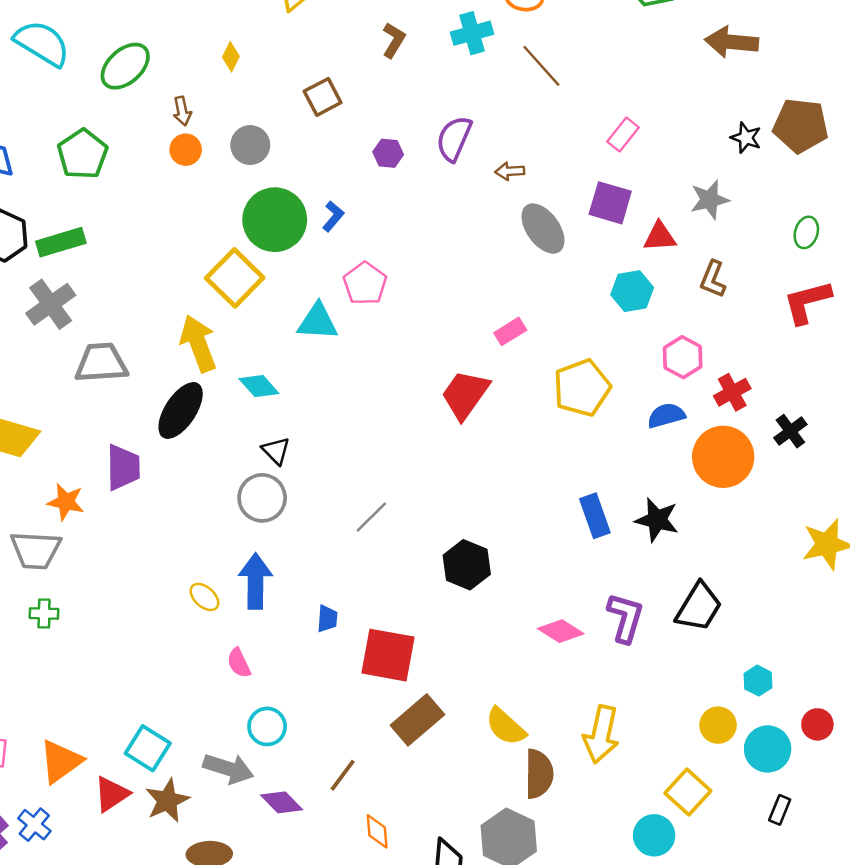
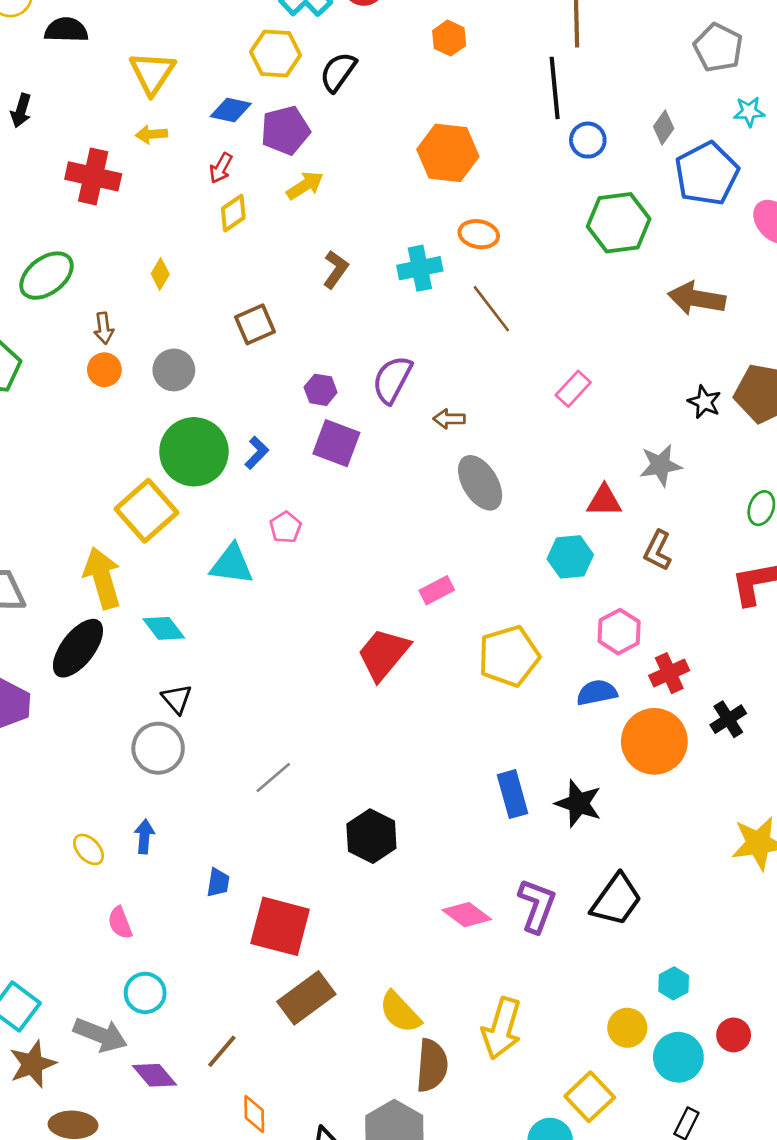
purple square: (610, 203) -> (336, 443), moved
pink pentagon: (365, 284) -> (285, 527), size x0.7
blue arrow: (255, 581) -> (144, 837), size x0.6

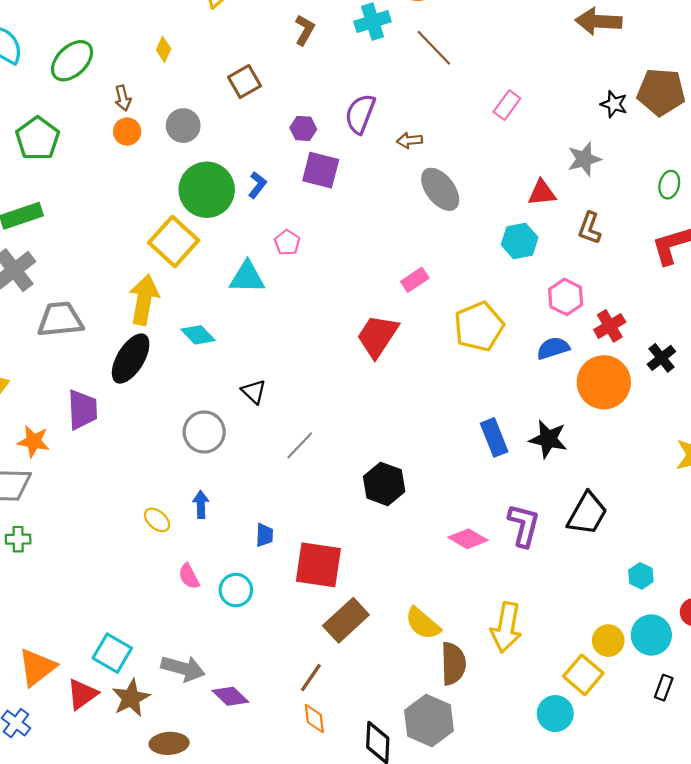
yellow arrow: (102, 578) -> (144, 300), turned 33
black triangle: (177, 699) -> (254, 392), moved
cyan circle: (145, 993) -> (236, 590), moved
yellow circle: (627, 1028) -> (608, 641), moved
brown line: (222, 1051) -> (311, 678), moved

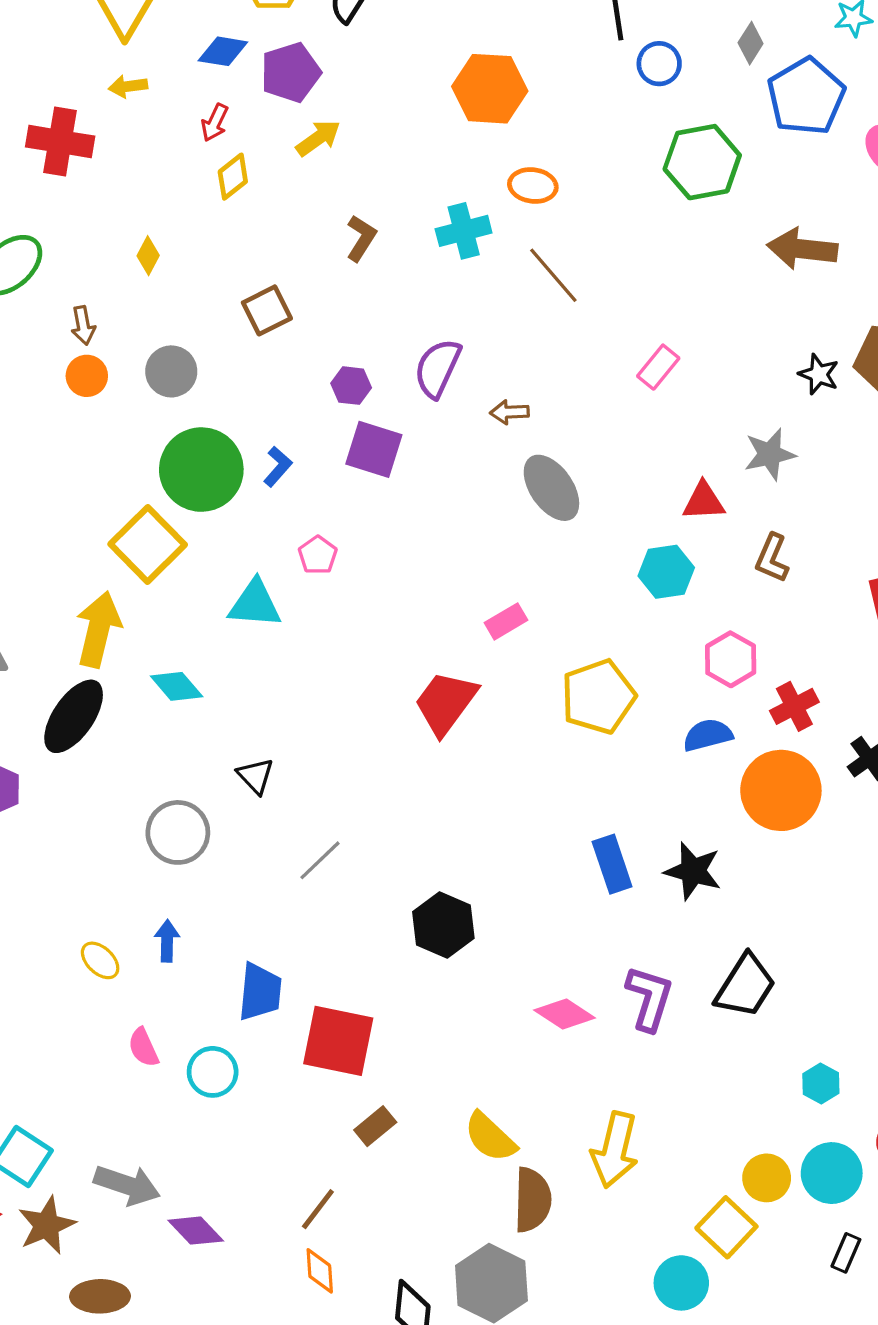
blue trapezoid: (265, 535) -> (260, 992), size x1.6
brown rectangle: (346, 620) -> (375, 1126), size x0.6

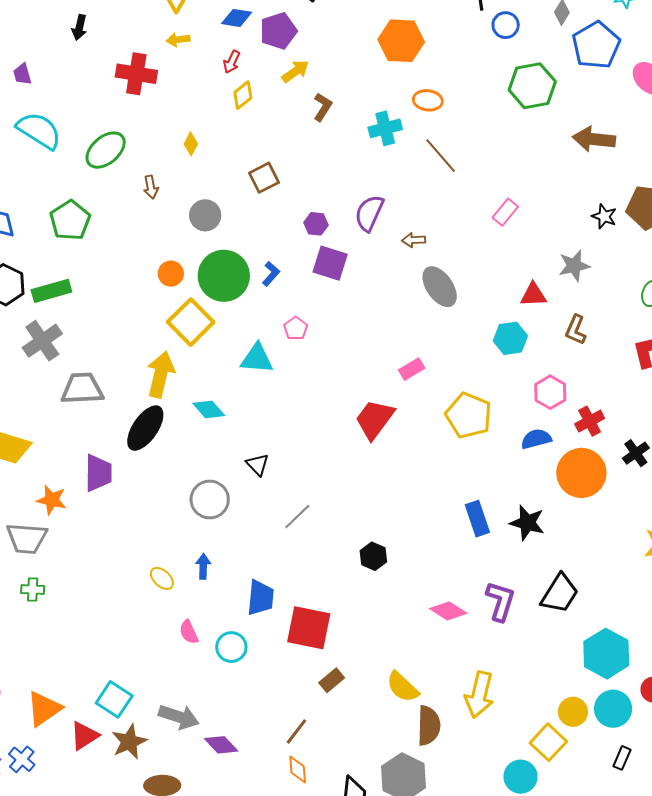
brown L-shape: (361, 238) -> (323, 107), moved
orange circle: (87, 376) -> (171, 274), moved
yellow pentagon: (598, 697) -> (469, 415), turned -30
black hexagon: (443, 925) -> (373, 556), size x0.7
cyan hexagon: (821, 1084) -> (606, 654), size x2.0

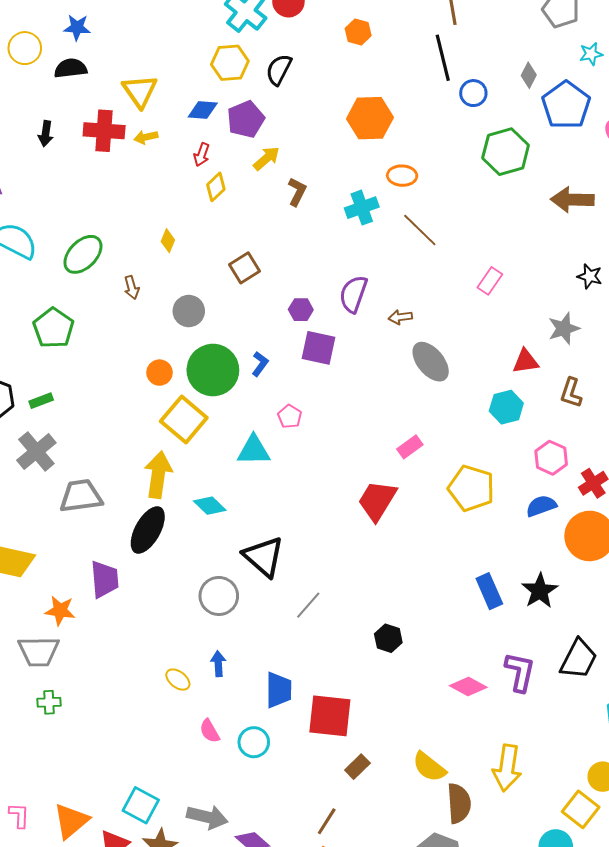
red cross: (136, 74) -> (104, 131), moved
green rectangle: (51, 291) -> (41, 401), size x0.6
black triangle: (258, 465) -> (264, 557), size x1.8
black star: (527, 523) -> (540, 591), turned 30

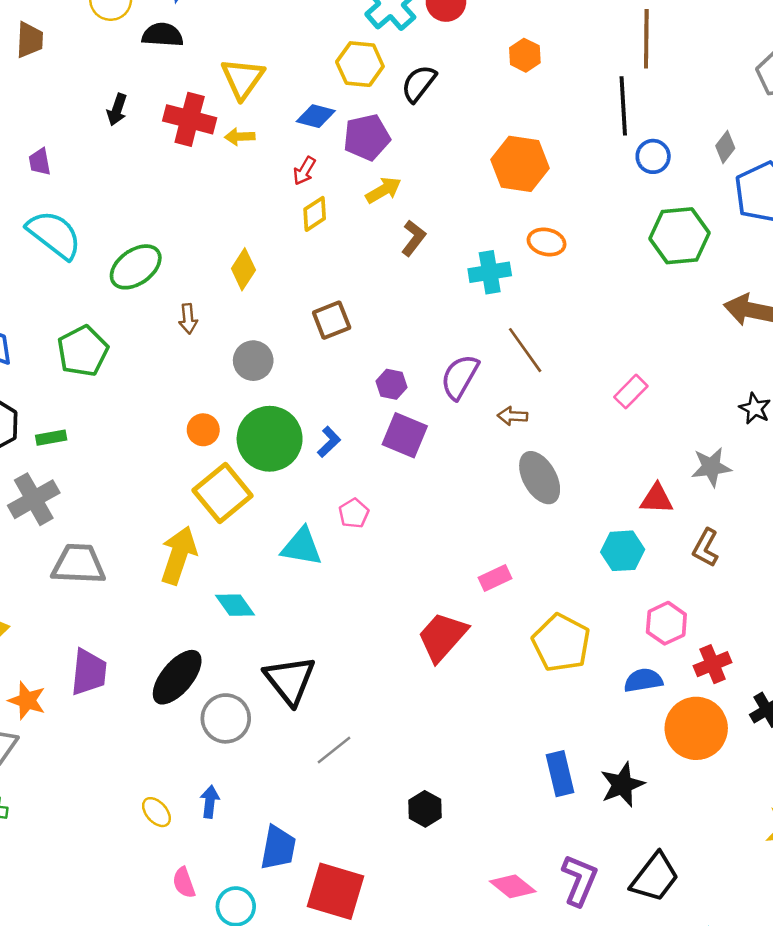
brown line: (420, 230) -> (525, 350), moved
yellow diamond: (168, 241) -> (243, 269), size x1.4
black ellipse: (148, 530) -> (177, 677), moved

